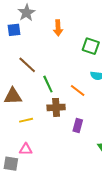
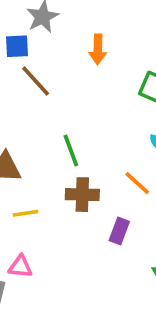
brown line: (27, 65) -> (36, 81), moved
orange line: (78, 90) -> (137, 183), moved

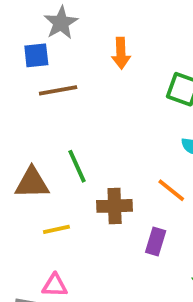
brown line: (36, 81) -> (58, 90), turned -54
green line: (71, 151) -> (77, 166), moved

